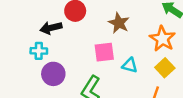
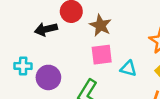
brown star: (119, 23) -> (100, 25), moved
cyan cross: (39, 51) -> (23, 66), moved

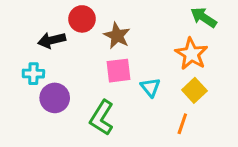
cyan cross: (23, 66) -> (33, 74), moved
cyan triangle: (128, 69) -> (150, 87), turned 36

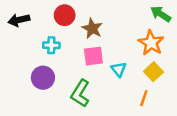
black arrow: (52, 40) -> (19, 20), moved
cyan cross: (33, 74) -> (51, 45), moved

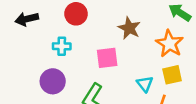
brown star: (92, 28) -> (129, 28), moved
cyan triangle: (119, 69) -> (145, 84), moved
yellow square: (153, 72) -> (172, 75), turned 30

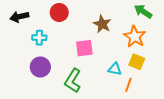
cyan cross: (62, 46) -> (39, 38), moved
yellow square: (172, 75) -> (137, 62), turned 35
cyan triangle: (145, 84) -> (115, 69), turned -40

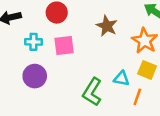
pink square: (84, 48) -> (64, 46), moved
green L-shape: (73, 81) -> (92, 92), moved

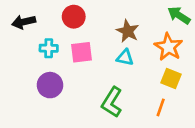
cyan triangle: (121, 78) -> (125, 57), moved

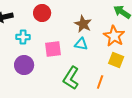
pink square: (82, 52) -> (53, 49), moved
orange line: (161, 107) -> (100, 82), moved

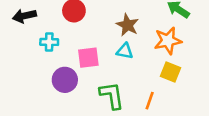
orange star: (114, 36) -> (168, 41), turned 30
purple circle: (24, 65) -> (65, 80), moved
green L-shape: (71, 78) -> (112, 95), turned 140

